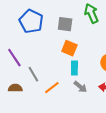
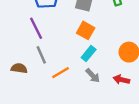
purple line: (14, 58) -> (36, 28), moved
cyan rectangle: (74, 68) -> (89, 54), turned 32

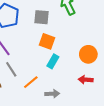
gray arrow: (93, 76) -> (52, 94), moved, turned -40

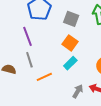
gray arrow: (52, 94) -> (78, 91), moved, turned -72

